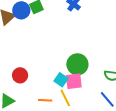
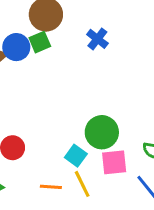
pink square: (74, 81) -> (114, 162), moved

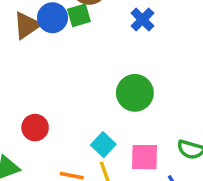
green circle: (102, 132) -> (135, 93), moved

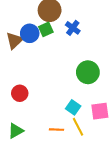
blue cross: (142, 20) -> (73, 28), moved
red circle: (35, 128) -> (20, 93), moved

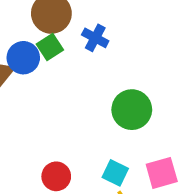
red circle: (20, 93) -> (56, 176), moved

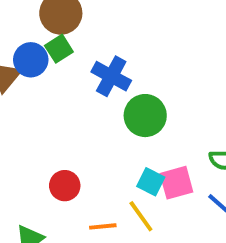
blue cross: (95, 38) -> (111, 76), moved, size x1.4
cyan square: (115, 173) -> (151, 182), moved

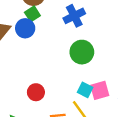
blue circle: (31, 60) -> (25, 28), moved
blue cross: (111, 76) -> (74, 16), moved, turned 35

